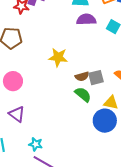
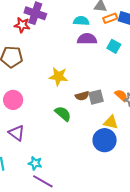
green semicircle: (83, 94) -> (63, 114), moved

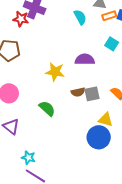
cyan semicircle: (81, 21) -> (80, 17), turned 56
purple semicircle: (87, 39) -> (85, 59), moved
green semicircle: (63, 114) -> (47, 108), moved

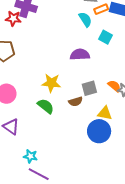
cyan semicircle: (80, 17) -> (85, 19), moved
yellow star: (55, 72) -> (51, 83), moved
brown semicircle: (78, 92) -> (76, 102), moved

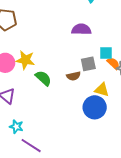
cyan square: (106, 37) -> (106, 53), moved, turned -32
yellow star: (51, 83) -> (25, 60), moved
cyan star: (30, 156) -> (16, 127), moved

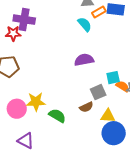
yellow triangle: (102, 90) -> (108, 116), moved

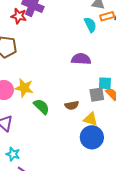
gray square: (98, 92) -> (97, 95), moved

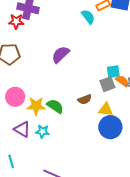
purple semicircle: (81, 59) -> (60, 54), moved, turned -36
yellow star: (24, 88) -> (36, 106), moved
cyan star: (13, 154) -> (42, 131), moved

